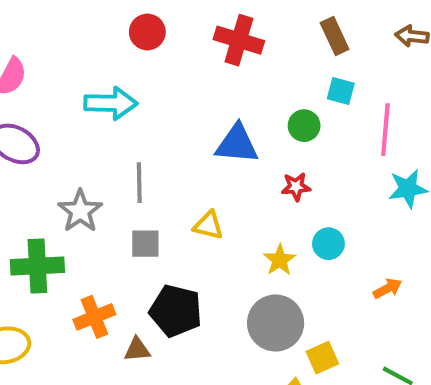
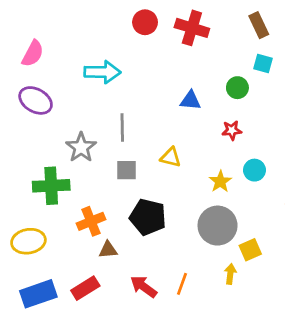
red circle: (147, 32) -> (145, 22), moved
blue triangle: (237, 144) -> (191, 100), size x0.7
brown triangle: (137, 349) -> (108, 250), moved

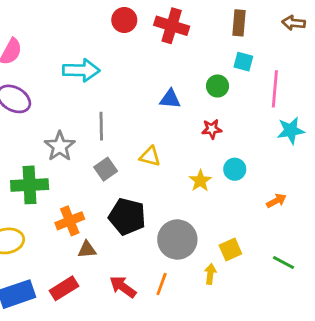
brown rectangle: (259, 25) -> (239, 23), turned 30
gray square: (127, 170) -> (106, 169), turned -35
gray circle: (218, 226) -> (177, 240), moved

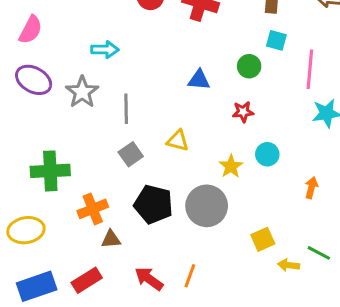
cyan arrow: (81, 70) -> (105, 50), size x0.7
gray star: (60, 146) -> (82, 92), moved
orange arrow: (276, 201) -> (311, 188), turned -48
gray circle: (177, 240) -> (207, 206), moved
yellow arrow: (210, 274) -> (289, 265), moved, turned -90

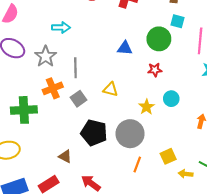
green circle: (249, 66) -> (159, 39), size x1.5
orange cross: (93, 209) -> (53, 88), moved
brown triangle: (111, 239) -> (65, 156), turned 32
orange line: (190, 276) -> (137, 165), moved

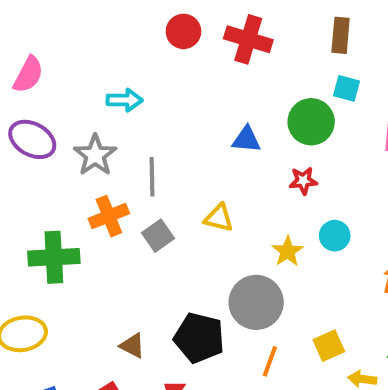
black pentagon: (94, 133) -> (199, 338), moved

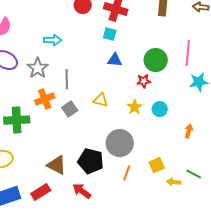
cyan square: (346, 88) -> (110, 34), moved
green circle: (311, 122) -> (156, 60), moved
yellow star: (288, 251) -> (135, 107), moved
brown triangle: (132, 346) -> (57, 165), size x1.5

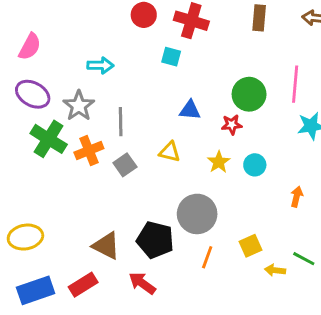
cyan square: (110, 34) -> (171, 57), moved
blue triangle: (115, 60) -> (190, 110), moved
green cross: (17, 120) -> (49, 139), moved, turned 35

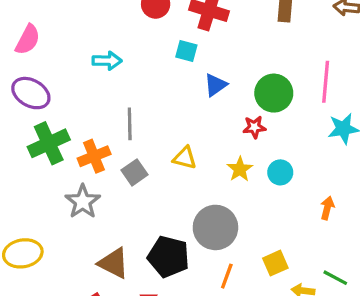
gray star: (79, 106) -> (83, 202), moved
blue triangle: (190, 110) -> (215, 85), moved, turned -40
green cross: (49, 139) -> (49, 143), turned 33

